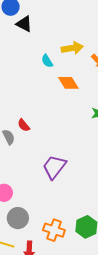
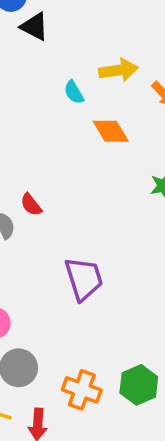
purple trapezoid: (54, 167) -> (84, 279), turned 124

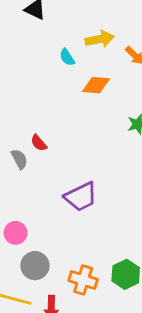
orange diamond: (111, 131) -> (96, 85), turned -52
purple trapezoid: (84, 279) -> (81, 197), turned 84

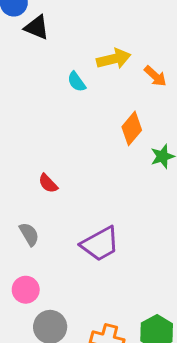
orange diamond: (96, 85) -> (132, 128), moved, turned -52
gray semicircle: (19, 159) -> (29, 234), moved

